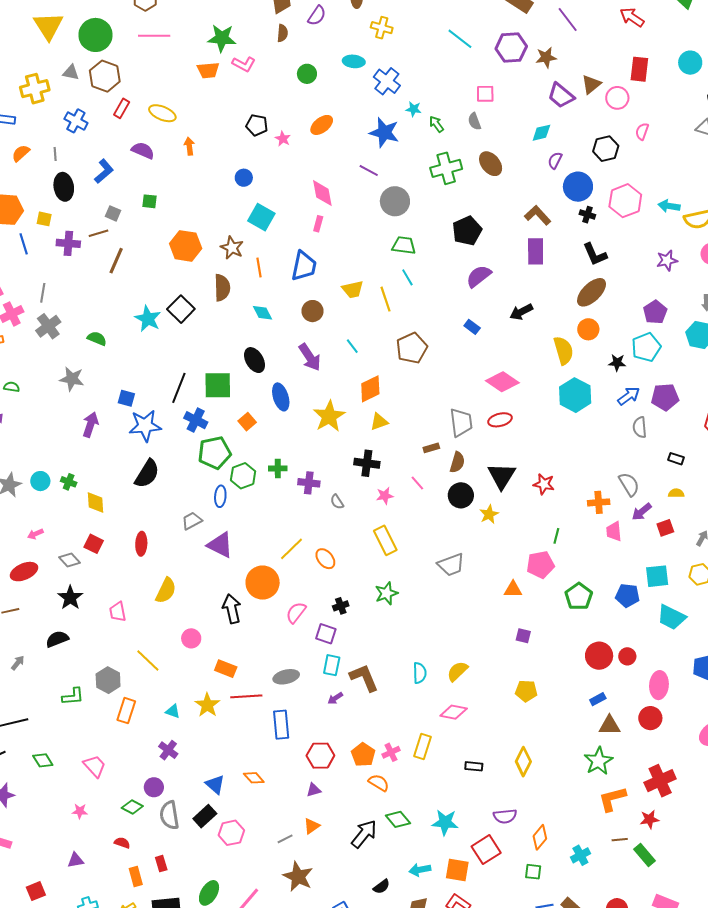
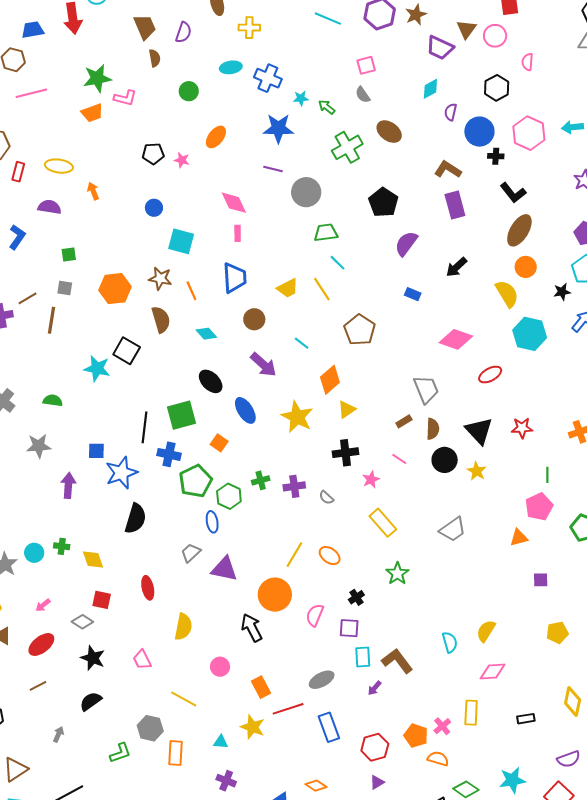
gray square: (113, 213) -> (65, 288), moved
red ellipse: (500, 420) -> (490, 375), moved
orange rectangle: (226, 669) -> (261, 687), turned 55

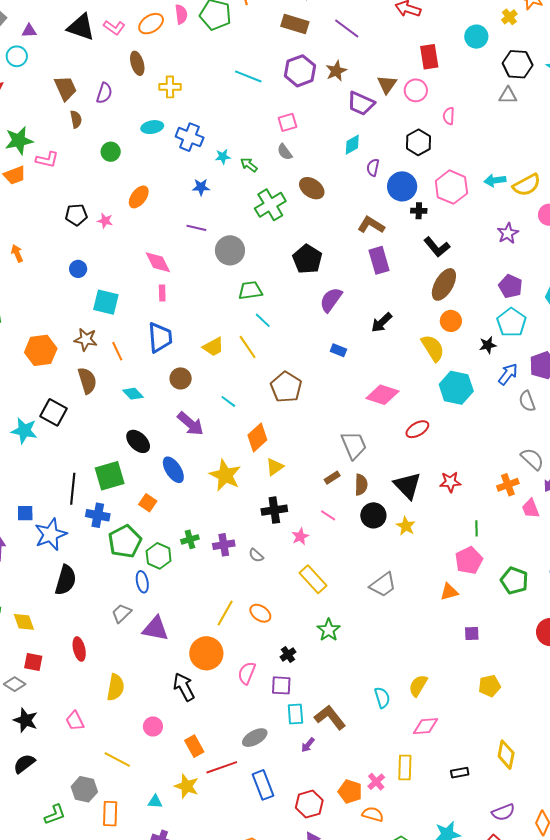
blue star: (278, 128) -> (201, 187), size x0.6

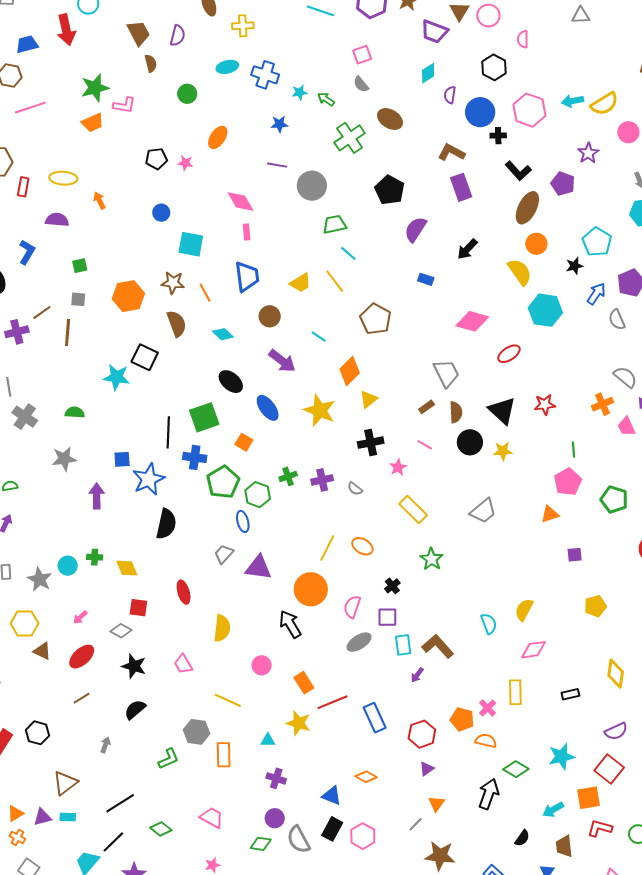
purple pentagon: (511, 286) -> (563, 184), moved
yellow star: (406, 526) -> (503, 451), turned -30
gray ellipse: (255, 738) -> (359, 642), moved

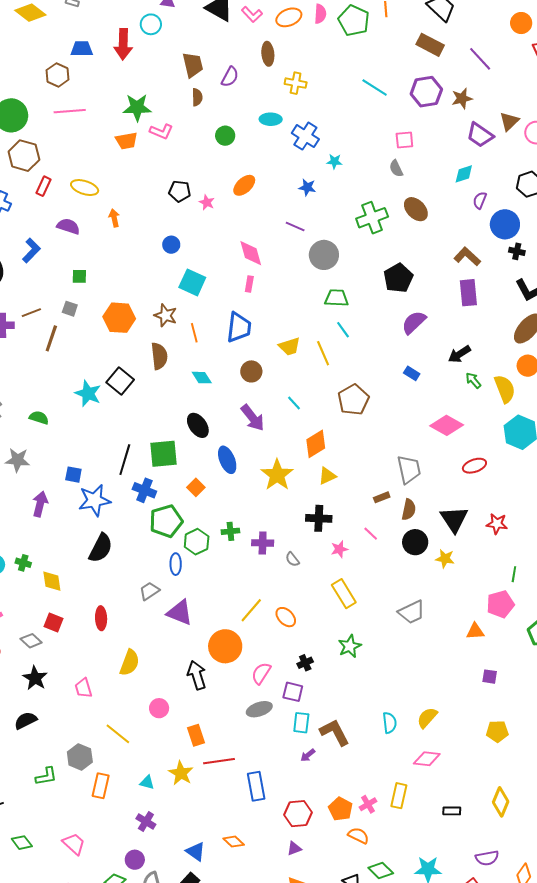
green arrow: (326, 99) -> (473, 380), moved

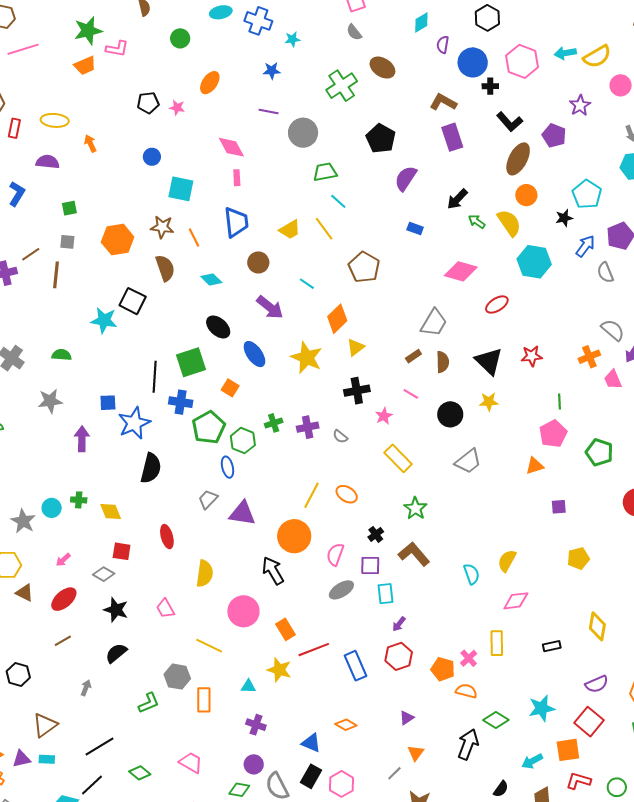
gray trapezoid: (409, 469) -> (434, 323), turned 56
black circle: (415, 542) -> (450, 414), moved
pink circle: (159, 708) -> (243, 611), size x1.6
brown L-shape: (335, 732) -> (414, 554), moved
red hexagon: (298, 814) -> (399, 656), moved

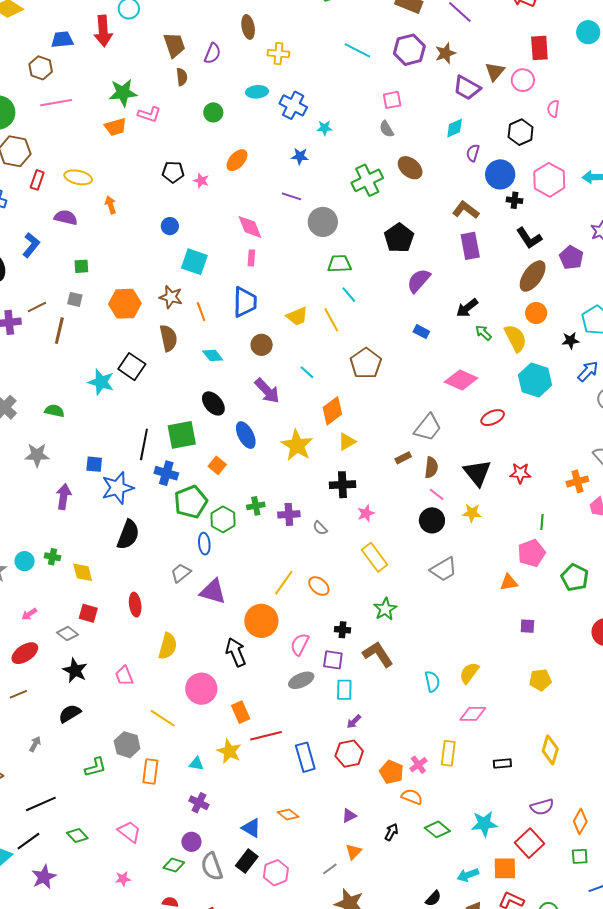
pink line: (411, 394) -> (437, 494), moved
black cross: (376, 534) -> (343, 630), turned 35
black arrow: (468, 744) -> (391, 832), moved, size x0.6

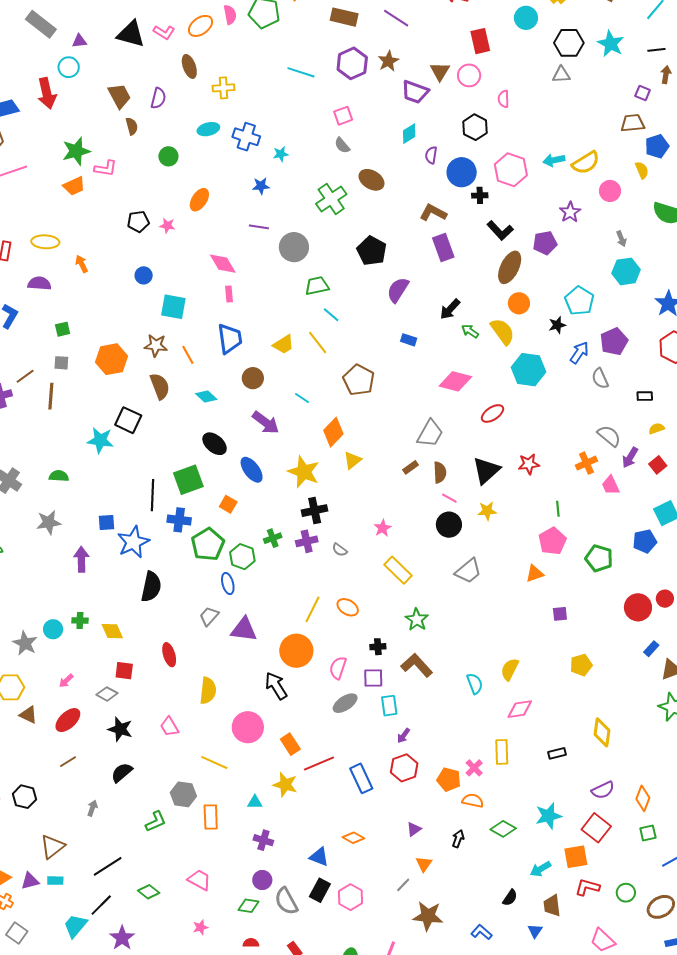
purple pentagon: (571, 257) -> (545, 243), turned -30
black triangle: (477, 473) -> (486, 470), turned 36
black cross: (342, 485) -> (315, 511), moved

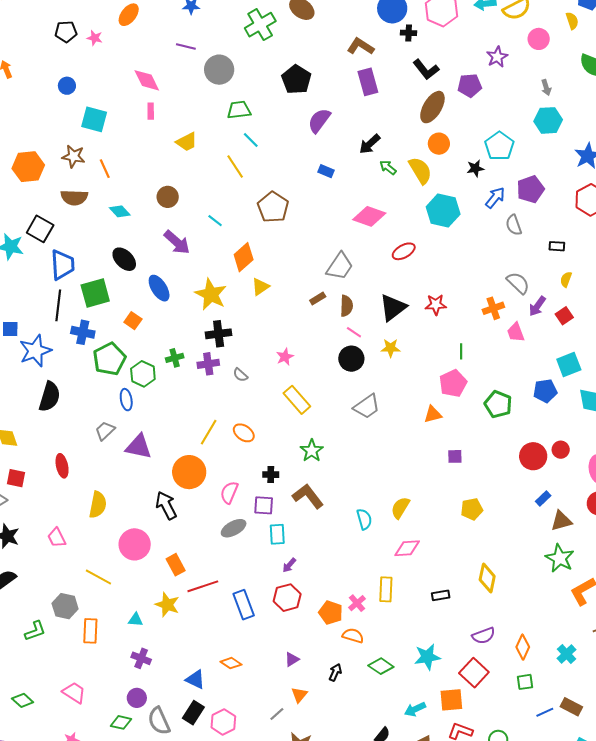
blue trapezoid: (230, 339) -> (62, 265), moved
yellow trapezoid: (284, 344) -> (187, 142), moved
brown semicircle: (160, 386) -> (74, 198), turned 108
yellow semicircle: (657, 429) -> (566, 279), turned -56

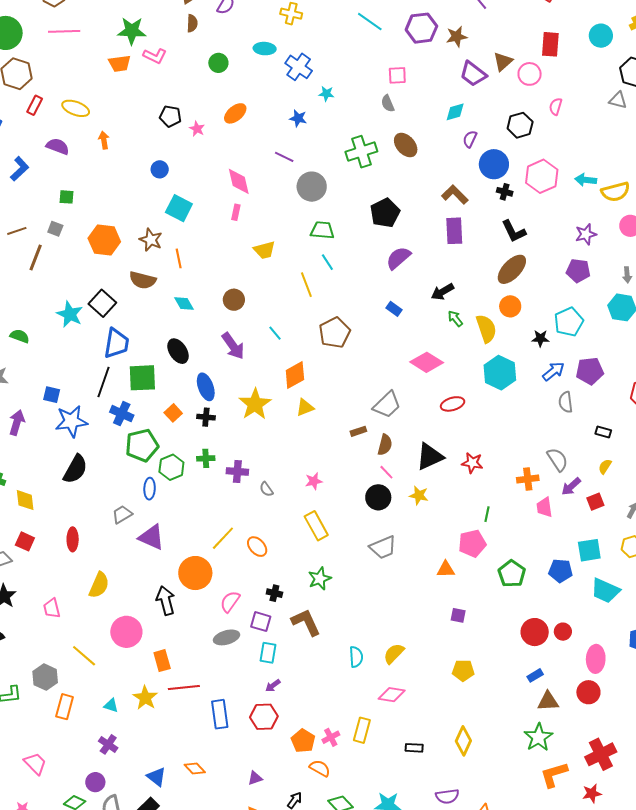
purple pentagon: (470, 86) -> (578, 271), moved
black cross: (219, 334) -> (206, 417), moved, size x0.7

